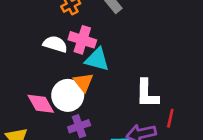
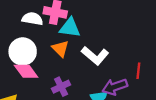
white L-shape: (147, 94) -> (95, 56), moved, turned -44
white circle: (68, 95) -> (23, 52), moved

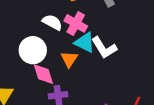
white L-shape: (95, 56) -> (104, 48), moved
pink diamond: (26, 71) -> (43, 74), moved

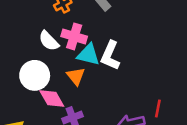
white semicircle: (52, 22) -> (49, 41), turned -150
white L-shape: (104, 48) -> (110, 56), turned 68

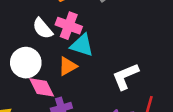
white L-shape: (110, 56) -> (125, 76), moved, turned 40
orange triangle: (76, 76) -> (68, 66), turned 36

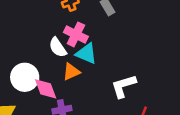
white semicircle: (43, 28) -> (58, 47), moved
white circle: (26, 63) -> (25, 77), moved

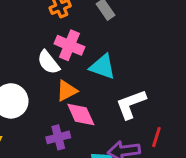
cyan triangle: (86, 54) -> (103, 67), moved
pink diamond: (46, 89) -> (81, 115), moved

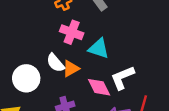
white semicircle: (48, 62) -> (55, 63), moved
pink diamond: (81, 115) -> (99, 87), moved

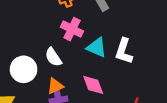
orange triangle: (71, 69) -> (55, 86), moved
white L-shape: (122, 78) -> (124, 51), moved, turned -55

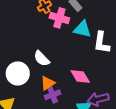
pink cross: (72, 29) -> (59, 18), moved
cyan triangle: (97, 47) -> (82, 29), moved

